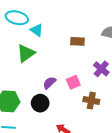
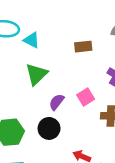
green triangle: (26, 53) -> (37, 74), moved

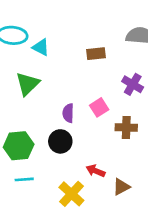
green triangle: (37, 74) -> (28, 84), moved
purple semicircle: (57, 102) -> (68, 113), turned -36

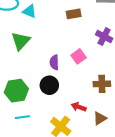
brown cross: (126, 127) -> (102, 84), moved

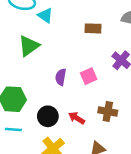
black circle: (49, 85) -> (48, 116), moved
red arrow: (79, 107) -> (77, 118), moved

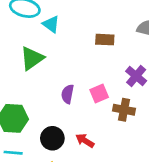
brown cross: (108, 112) -> (124, 110), moved

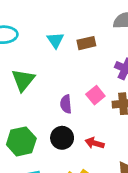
cyan triangle: (51, 24) -> (55, 40), moved, turned 36
black circle: (52, 138) -> (62, 138), moved

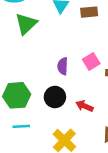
green triangle: (23, 80) -> (26, 24), moved

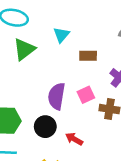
brown rectangle: (89, 12) -> (88, 56), moved
purple semicircle: (63, 66) -> (57, 96), size x1.5

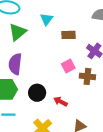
purple semicircle: (57, 96) -> (15, 64), moved

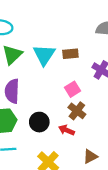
cyan triangle: (47, 19) -> (44, 55), moved, size x1.5
brown cross: (87, 76) -> (77, 111), moved, turned 35

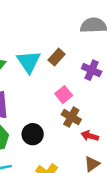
brown rectangle: (70, 54) -> (57, 57), turned -35
red arrow: (67, 130) -> (90, 136), moved

